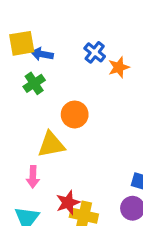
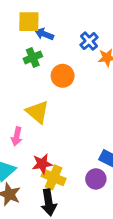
orange circle: (75, 114) -> (63, 76), moved
yellow triangle: (51, 144) -> (37, 112), turned 40

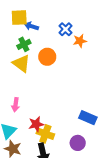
yellow triangle: (37, 112) -> (21, 63), moved
purple circle: (96, 179) -> (78, 143), moved

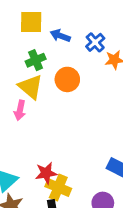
blue arrow: (31, 26) -> (60, 36), moved
pink arrow: (16, 105) -> (20, 110), moved

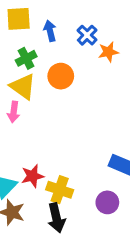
blue arrow: (60, 36) -> (50, 31), turned 60
red star: (46, 173) -> (32, 176), moved

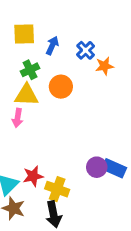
blue arrow: (50, 31) -> (52, 45), turned 36
yellow triangle: (23, 87) -> (26, 95), turned -35
purple circle: (107, 202) -> (97, 167), moved

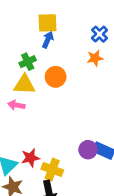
yellow square: (24, 34) -> (48, 23), moved
blue cross: (86, 50) -> (99, 34), moved
pink arrow: (17, 118) -> (16, 105), turned 91

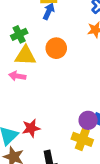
green cross: (28, 62) -> (19, 34), moved
yellow cross: (52, 169) -> (82, 139), moved

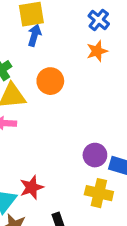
purple circle: (88, 120) -> (95, 155), moved

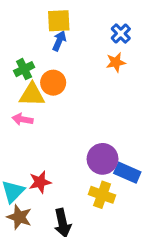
orange circle: (50, 81) -> (53, 83), moved
purple circle: (95, 155) -> (103, 159), size x1.4

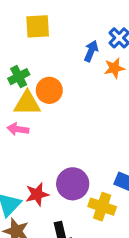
yellow square: (59, 21) -> (38, 26), moved
blue arrow: (59, 41) -> (91, 51), moved
purple circle: (103, 159) -> (73, 184), moved

